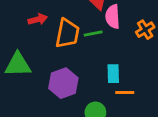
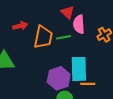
cyan rectangle: (113, 74) -> (79, 69), size x1.6
purple hexagon: (63, 83) -> (59, 78), moved

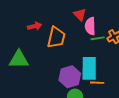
green line: (63, 37) -> (98, 38), moved

